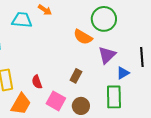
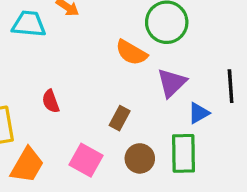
red semicircle: (37, 82) -> (51, 101), moved
brown circle: (81, 106) -> (140, 158), moved

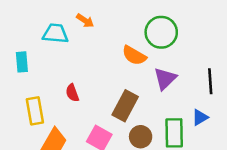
blue triangle: (199, 113) -> (200, 117), moved
brown rectangle: (120, 118) -> (125, 106), size x1.6

